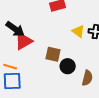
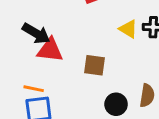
red triangle: (24, 41) -> (50, 50), turned 42
black circle: (68, 66) -> (116, 104), moved

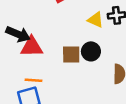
orange line: (34, 89) -> (33, 80), moved
black circle: (116, 104) -> (91, 51), moved

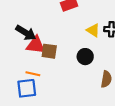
brown square: (71, 54) -> (49, 51), moved

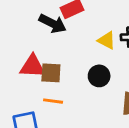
black arrow: (26, 33) -> (53, 23), moved
orange line: (33, 74) -> (53, 101), moved

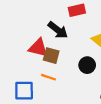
black arrow: (53, 23) -> (58, 30), moved

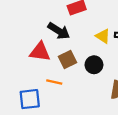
brown square: (51, 56) -> (67, 59), moved, turned -35

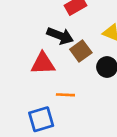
brown square: (67, 59) -> (81, 51), moved

